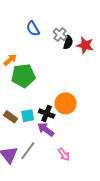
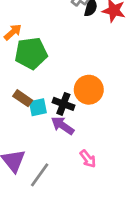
brown rectangle: (11, 117) -> (23, 98), moved
gray line: (28, 151) -> (40, 175), moved

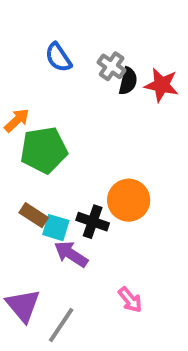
cyan square: (38, 107) -> (56, 228), turned 30
purple arrow: (63, 126) -> (71, 254), moved

